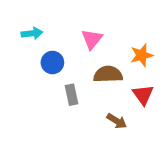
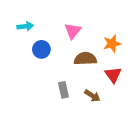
gray rectangle: (71, 95) -> (63, 90), moved

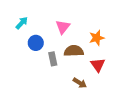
cyan arrow: (25, 26) -> (22, 23), turned -40
gray rectangle: (63, 90) -> (53, 59), moved

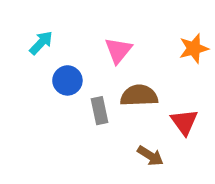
orange star: (97, 38) -> (194, 48), moved

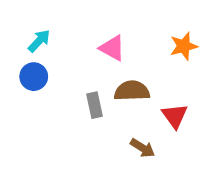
pink triangle: (118, 50) -> (112, 48), turned -40
blue circle: (67, 80) -> (34, 77), moved

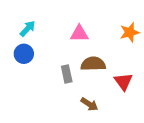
pink triangle: (112, 48) -> (79, 34), turned -30
brown arrow: (143, 148) -> (89, 104), moved

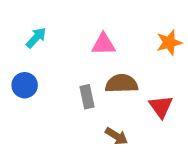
blue circle: (24, 54) -> (25, 85), moved

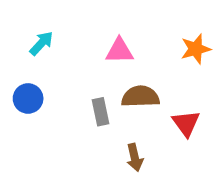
brown arrow: (117, 136) -> (135, 158), turned 45

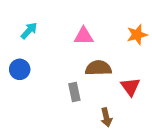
gray rectangle: (100, 112) -> (74, 92), moved
brown arrow: (135, 158) -> (106, 117), moved

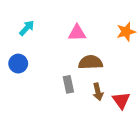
red triangle: (130, 87) -> (121, 100), moved
brown arrow: (106, 117) -> (98, 92), moved

